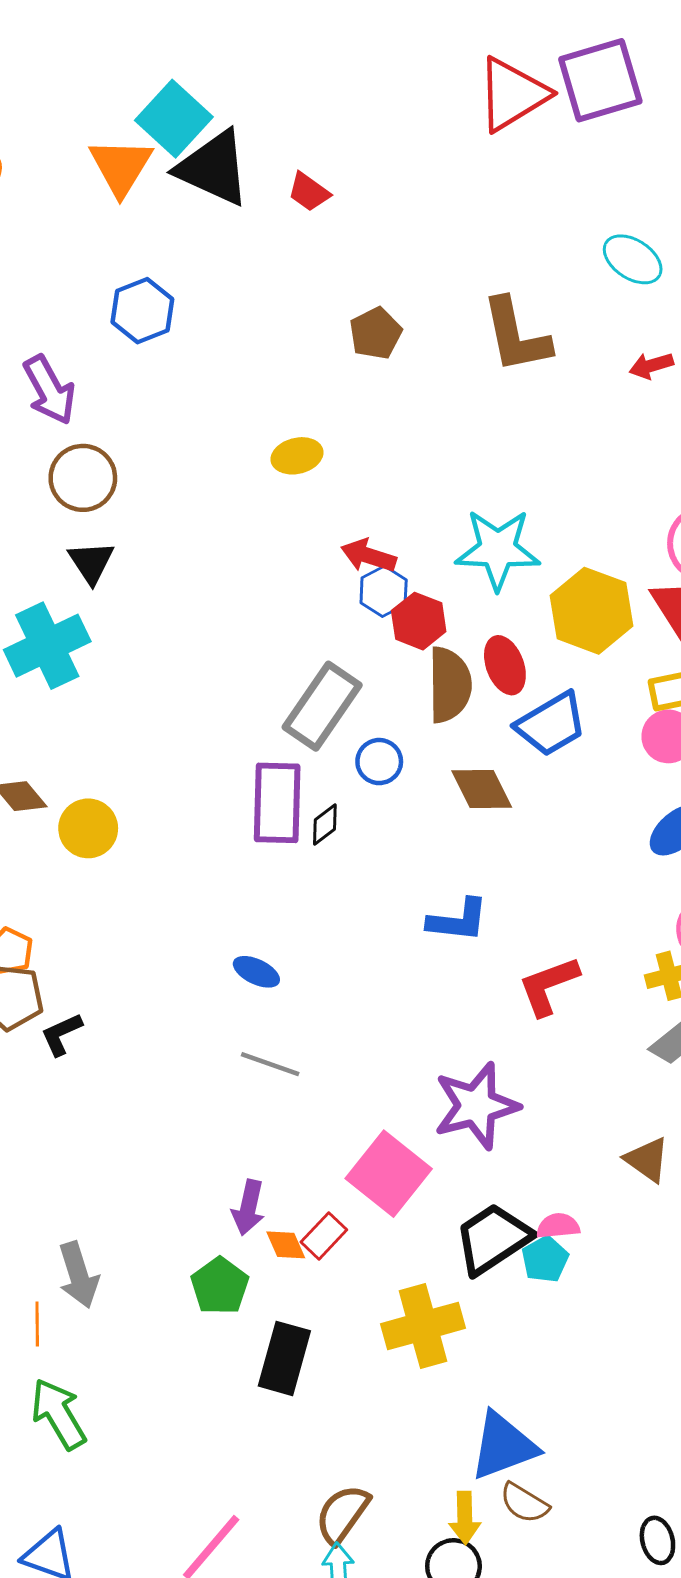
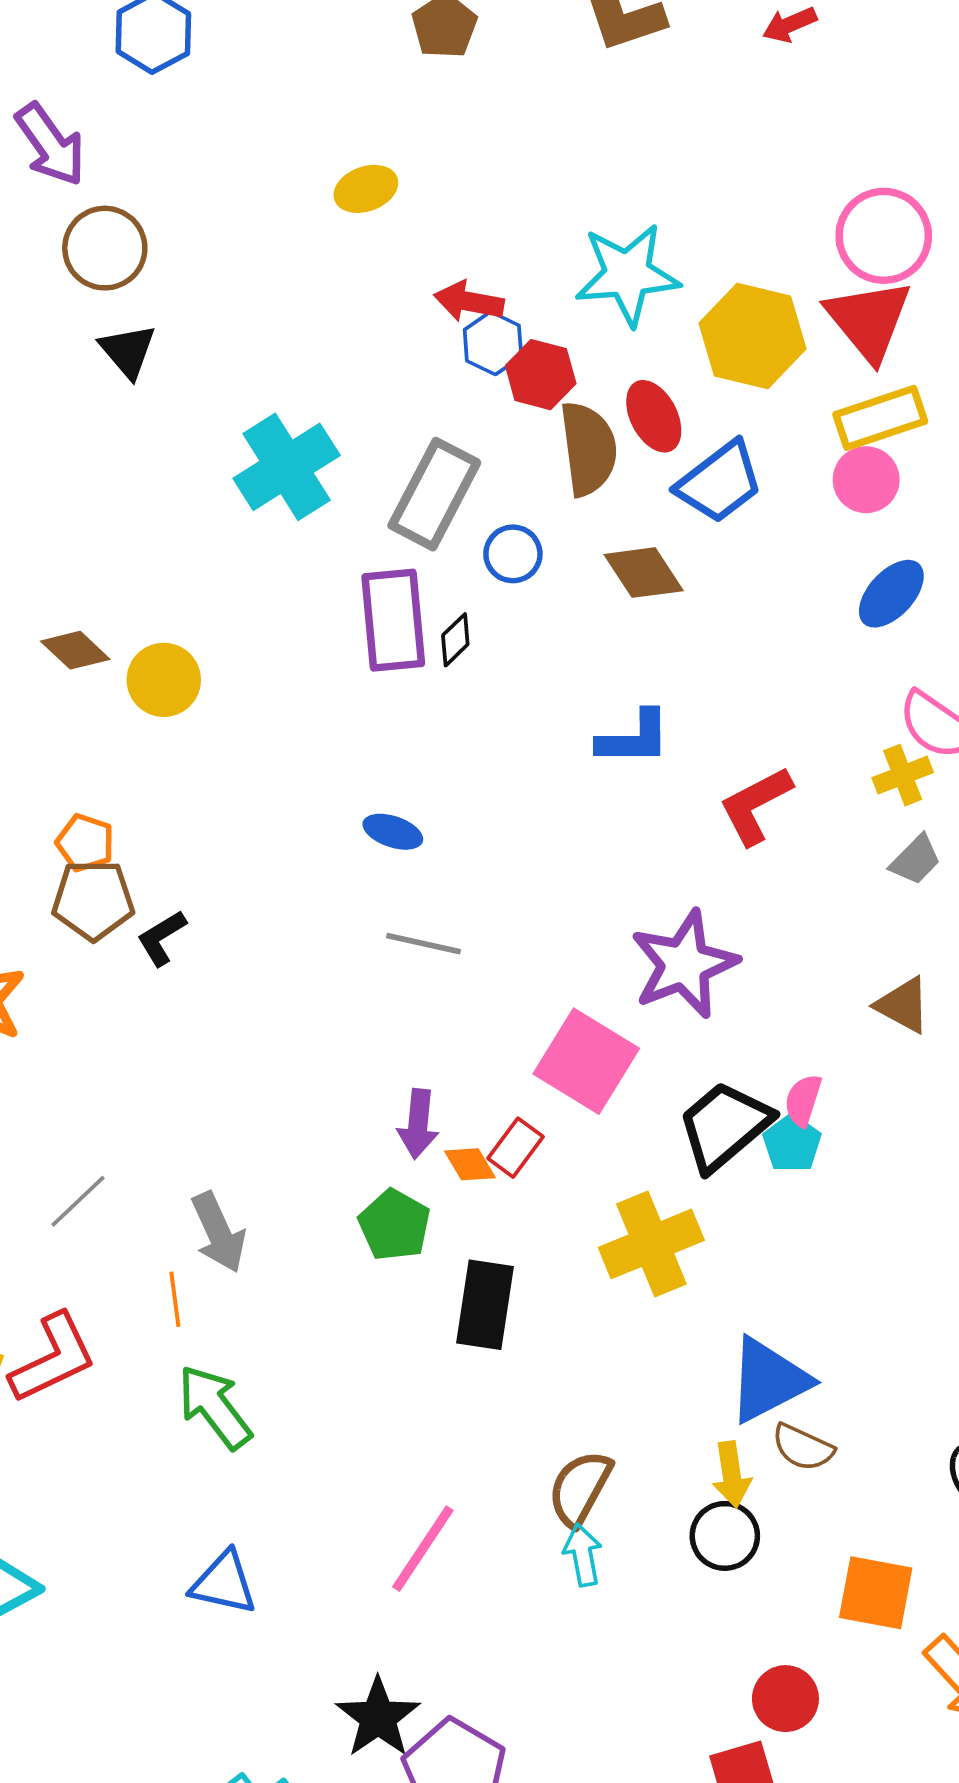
cyan cross: (47, 646) -> (287, 467), moved
pink semicircle: (558, 1226) -> (803, 1100), turned -60

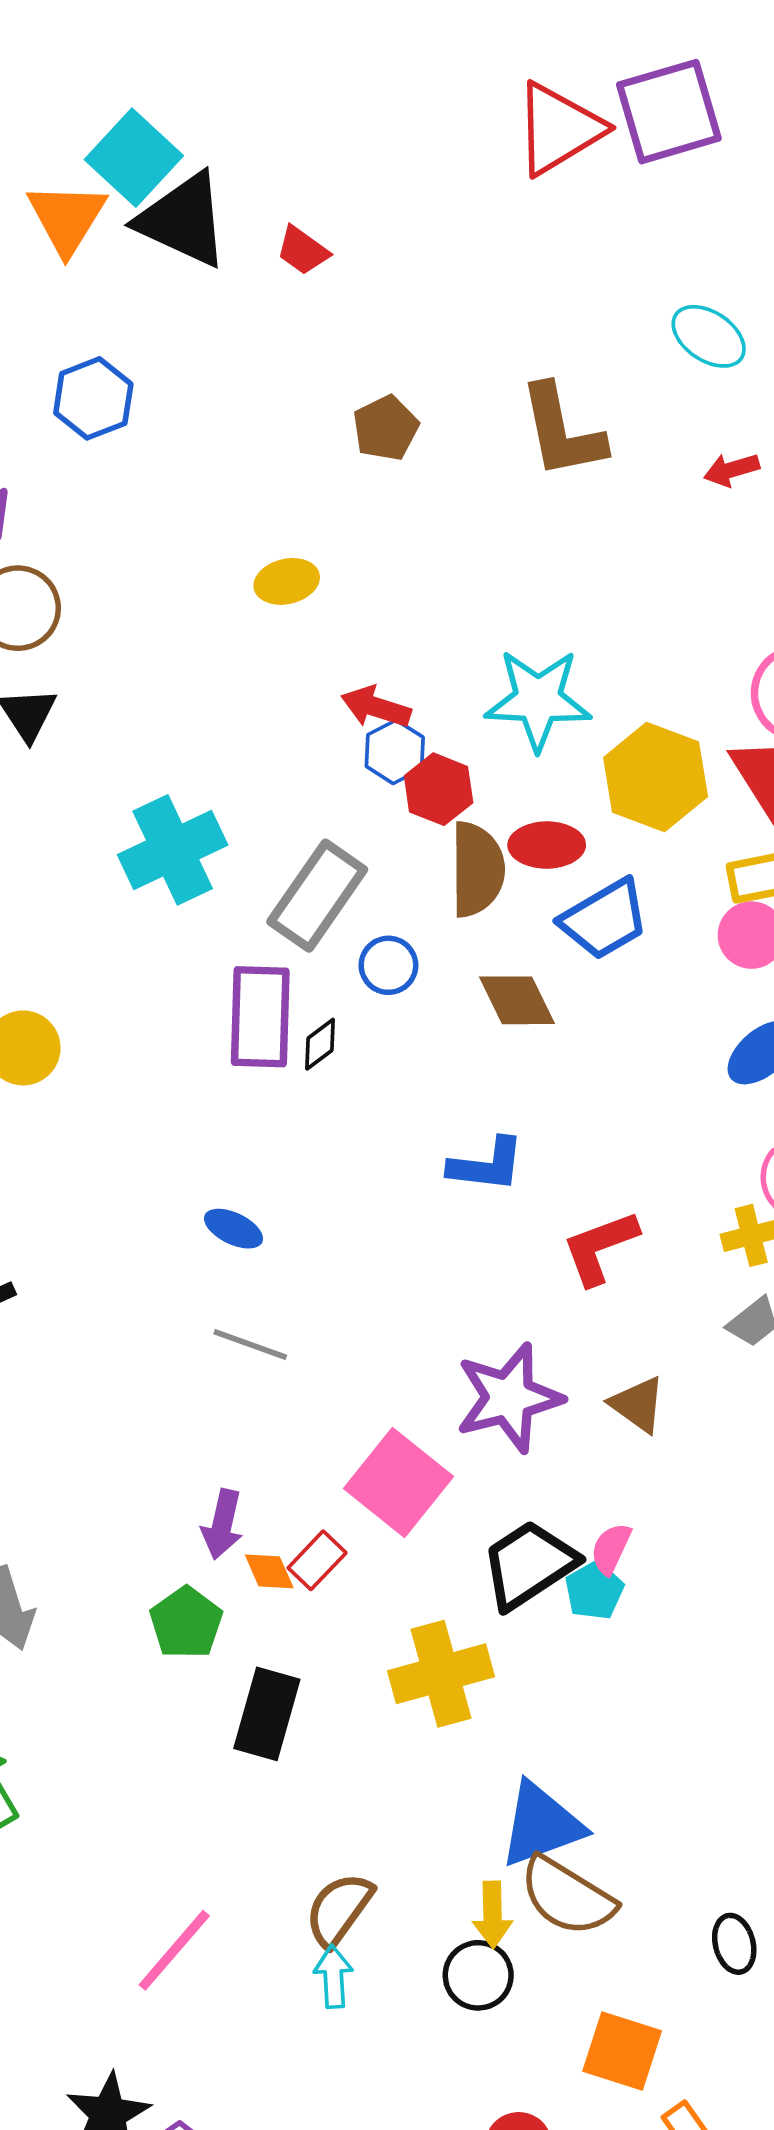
red ellipse: (654, 416) -> (547, 845), turned -70
brown triangle: (903, 1005) -> (638, 1405), moved
brown semicircle: (803, 1447) -> (567, 1896), size x1.6

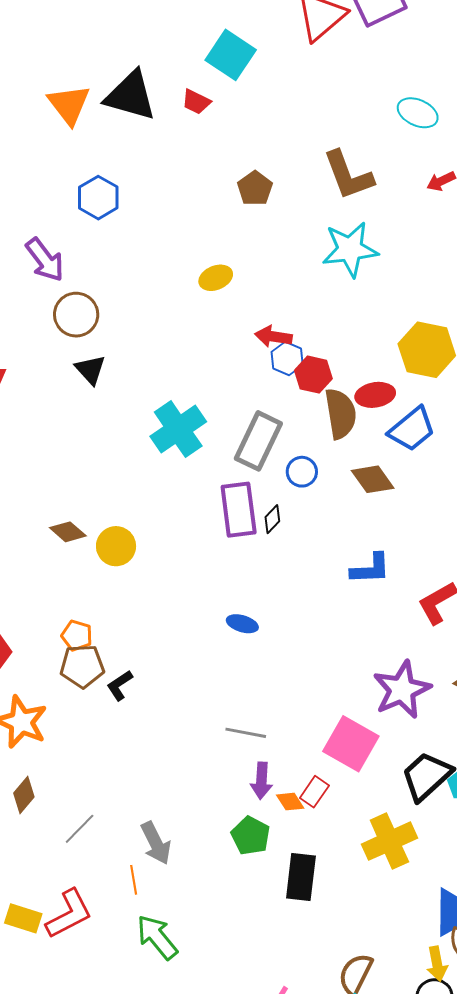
cyan square: (134, 158) -> (231, 55), moved
cyan star: (538, 700) -> (350, 249), moved
gray line: (250, 1345) -> (246, 733), moved

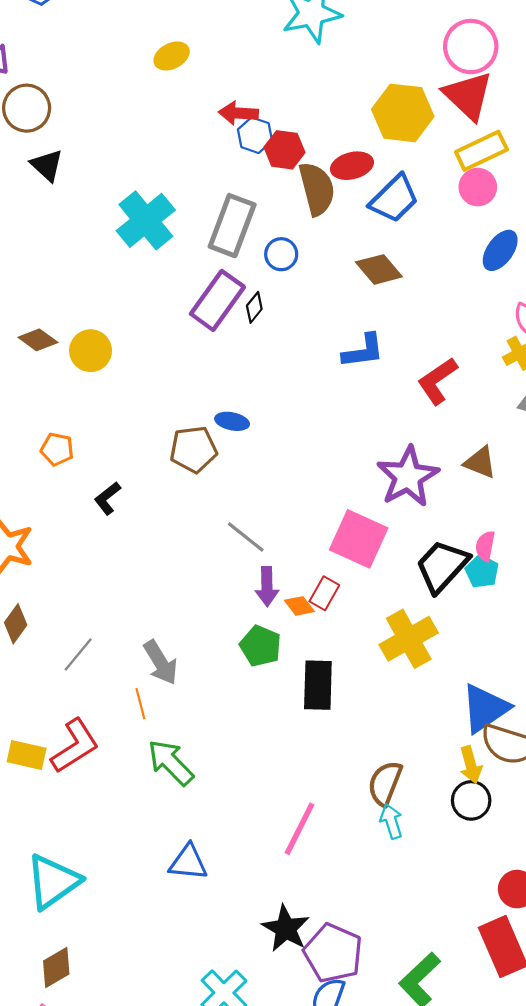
brown diamond: (373, 479) -> (379, 269), moved
purple rectangle: (239, 510) -> (217, 300), turned 48
brown pentagon: (82, 666) -> (193, 449), moved
gray line: (246, 733) -> (246, 537), turned 33

